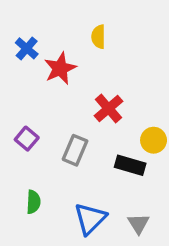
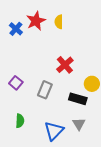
red star: (60, 68) -> (36, 21), moved
gray triangle: (139, 224) -> (79, 124), moved

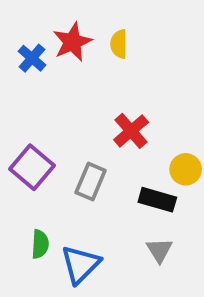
purple square: (16, 83) -> (32, 167), size x1.5
blue triangle: (54, 131) -> (80, 264), moved

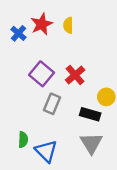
purple square: (32, 167) -> (42, 74), moved
gray triangle: (159, 250) -> (91, 143), size x1.5
blue triangle: (80, 264) -> (46, 151), turned -30

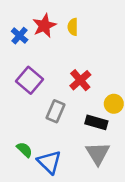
purple square: (42, 74) -> (29, 80), moved
green semicircle: (23, 140) -> (24, 150), turned -49

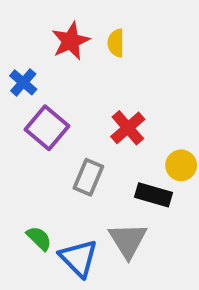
blue cross: (20, 36) -> (23, 82), moved
gray triangle: (98, 153) -> (128, 240), moved

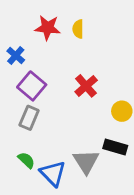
red star: (71, 41) -> (48, 28), turned 30
gray rectangle: (88, 177) -> (29, 118), moved
black rectangle: (153, 195) -> (115, 147), moved

